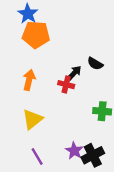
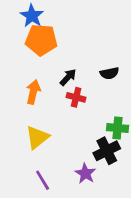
black semicircle: (95, 64) -> (109, 73), turned -42
black arrow: (74, 73) -> (68, 77), moved
black cross: (93, 155) -> (107, 151), moved

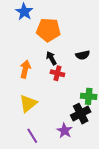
orange pentagon: (41, 40) -> (48, 30), moved
black arrow: (68, 77) -> (51, 58), turned -72

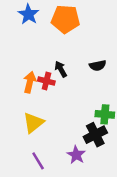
orange pentagon: (48, 30) -> (65, 19), moved
red cross: (57, 73) -> (46, 81), moved

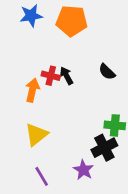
blue star: (29, 14) -> (31, 16), turned 30
black semicircle: (98, 66) -> (107, 72), turned 56
red cross: (46, 81) -> (51, 76), moved

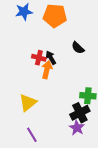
black semicircle: (107, 72) -> (78, 48), moved
orange arrow: (32, 90) -> (47, 70), moved
purple star: (83, 170) -> (77, 128), moved

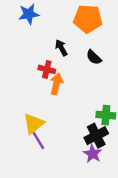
orange pentagon: (55, 16) -> (88, 19), moved
black arrow: (51, 58) -> (61, 48), moved
purple line: (32, 135) -> (38, 140), moved

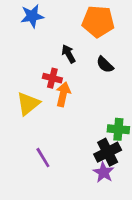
yellow triangle: (34, 124) -> (28, 104), moved

